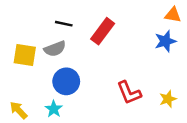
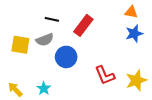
orange triangle: (173, 15) -> (131, 12), moved
blue circle: (66, 81) -> (66, 57), moved
yellow star: (168, 99) -> (136, 80), size x1.5

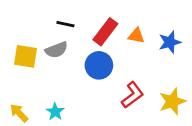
orange triangle: (131, 12) -> (136, 36), moved
blue circle: (66, 57) -> (99, 65), moved
red L-shape: (105, 75) -> (132, 95), turned -105

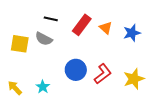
orange triangle: (136, 36) -> (106, 28), turned 32
gray semicircle: (56, 50) -> (44, 39), turned 48
blue circle: (99, 65) -> (76, 70), moved

